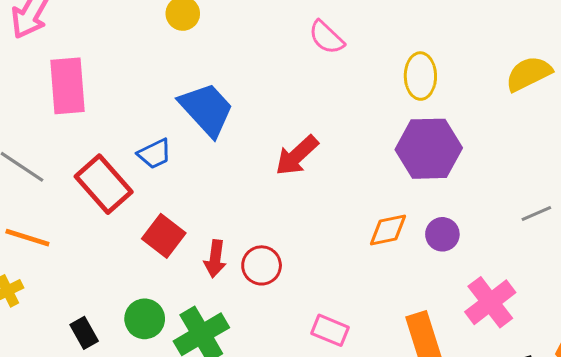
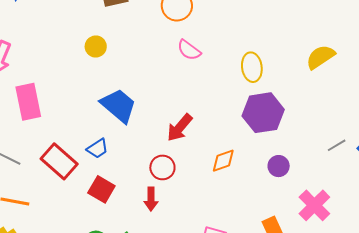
blue trapezoid: (155, 154) -> (98, 149), moved
orange diamond: (388, 230) -> (223, 161), moved
red arrow: (215, 259) -> (151, 199), moved
red circle: (262, 265) -> (162, 167), moved

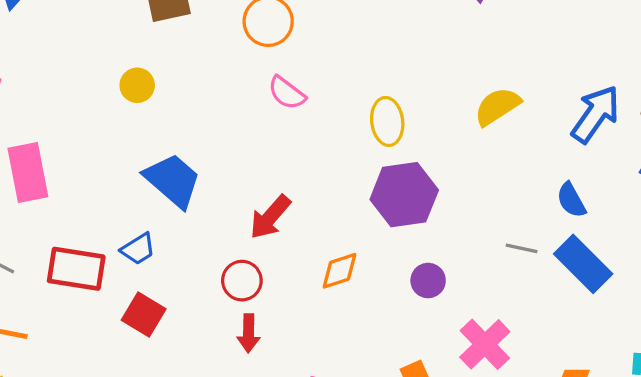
gray line: (337, 145) -> (522, 248), turned 42
red rectangle: (59, 161) -> (76, 269), turned -33
red arrow: (151, 199) -> (249, 333), moved

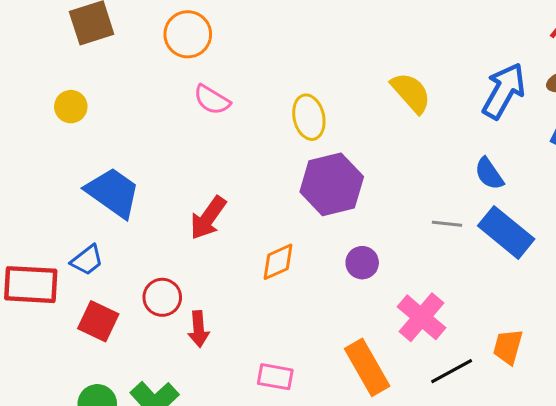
yellow semicircle: (497, 106) -> (411, 93), turned 87
red circle: (242, 281) -> (162, 297), moved

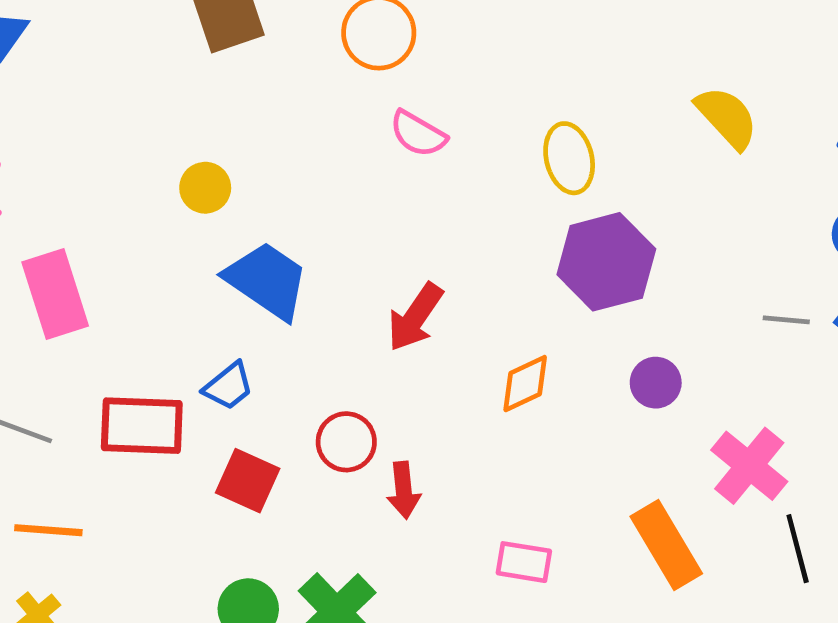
yellow circle: (71, 107) -> (205, 188), moved
black line: (452, 371) -> (798, 549), turned -75

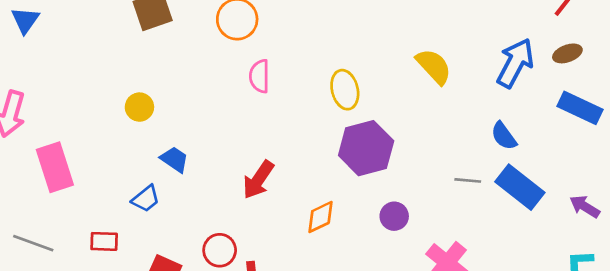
pink semicircle: (418, 134) -> (259, 76), turned 60
blue trapezoid: (267, 280) -> (174, 159), size x0.6
blue trapezoid: (228, 386) -> (146, 199), moved
red rectangle: (142, 426) -> (104, 241), size x0.6

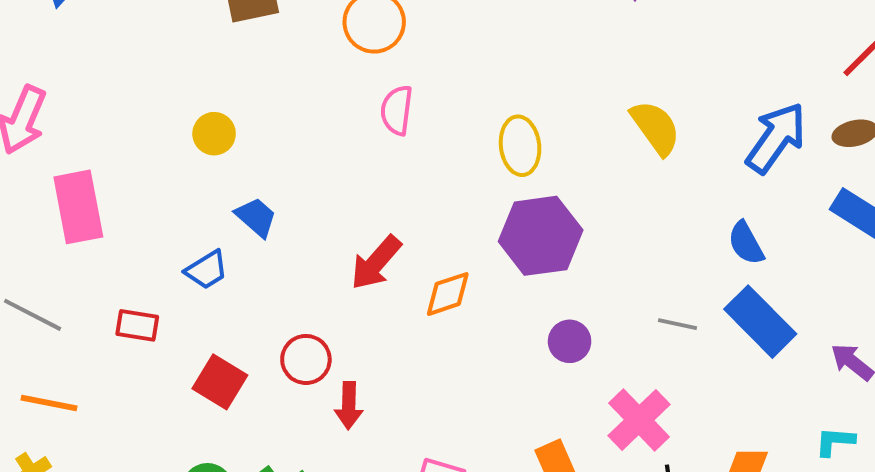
gray line: (468, 180) -> (677, 324), moved
orange diamond: (320, 217) -> (448, 294), moved

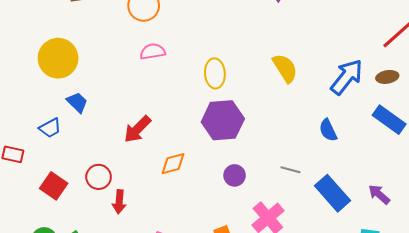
pink semicircle: (397, 110) -> (153, 52), turned 70
yellow circle: (214, 134) -> (58, 58), size x1.8
orange diamond: (448, 294) -> (173, 164), moved
blue rectangle: (760, 322) -> (332, 193), moved

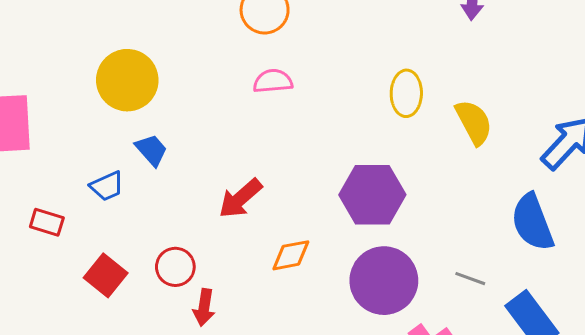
yellow ellipse: (215, 73) -> (406, 93), moved
blue semicircle: (328, 130) -> (532, 222), size x1.6
purple circle: (235, 175) -> (384, 281), size x2.0

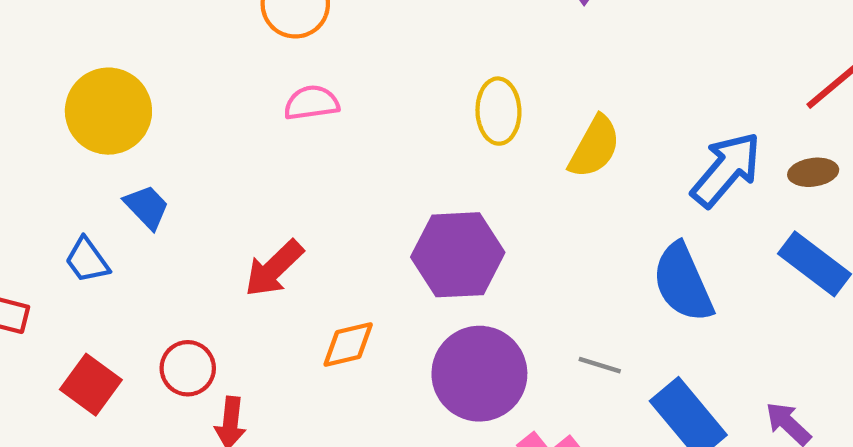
yellow semicircle: (474, 122) -> (594, 147), turned 60
blue trapezoid: (107, 186) -> (87, 260), turned 81

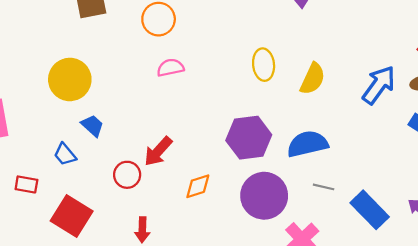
blue semicircle: (683, 283) -> (307, 144), moved, turned 105
red circle: (188, 368) -> (127, 175), moved
red square: (91, 385) -> (72, 216), size x1.4

